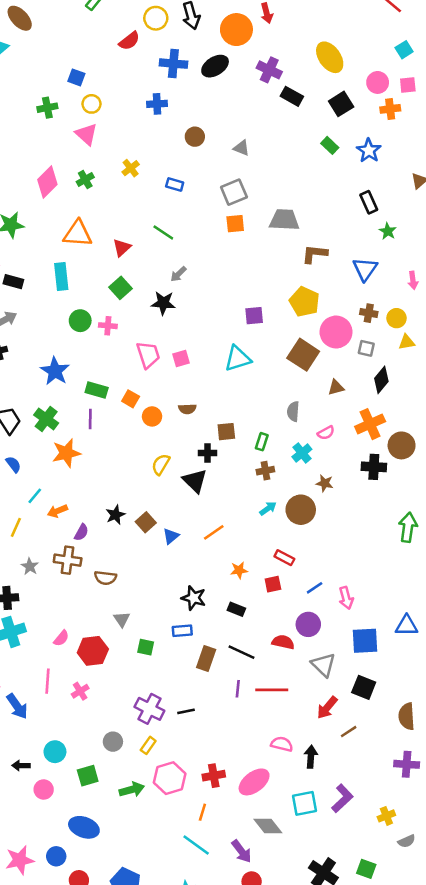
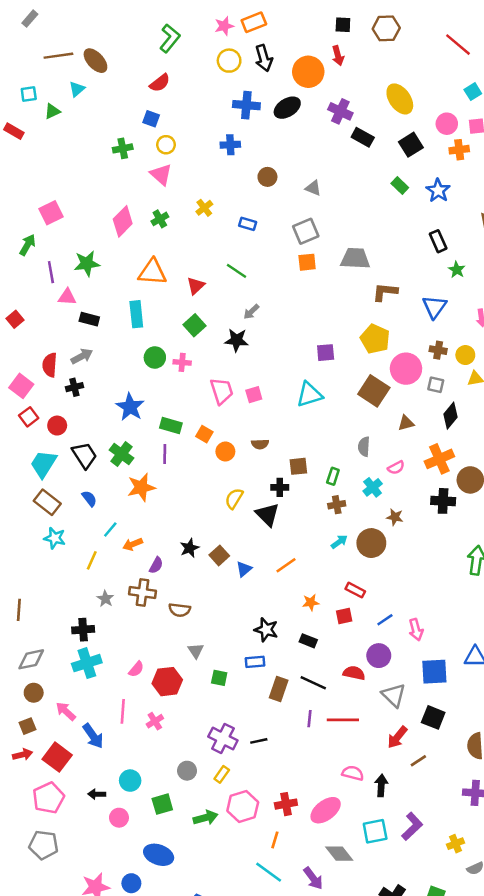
red semicircle: (129, 41) -> (160, 83), moved

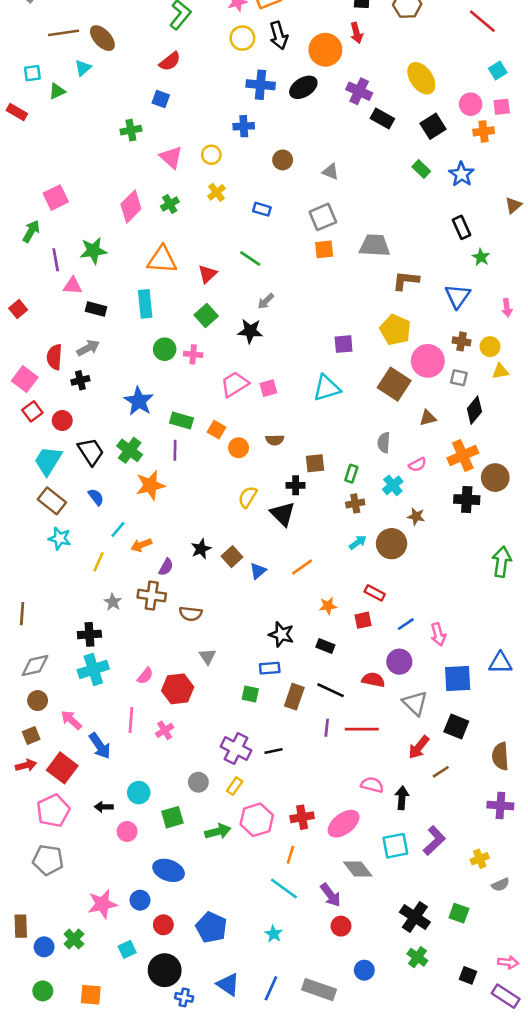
yellow circle: (166, 145) -> (211, 155), moved
pink trapezoid: (222, 391) -> (235, 384), turned -104
green square: (219, 678) -> (250, 694), moved

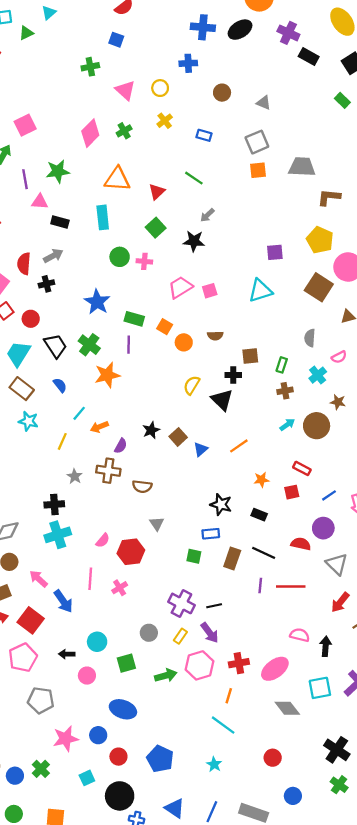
gray pentagon: (48, 860) -> (41, 700), moved
purple arrow: (331, 895) -> (210, 633), moved

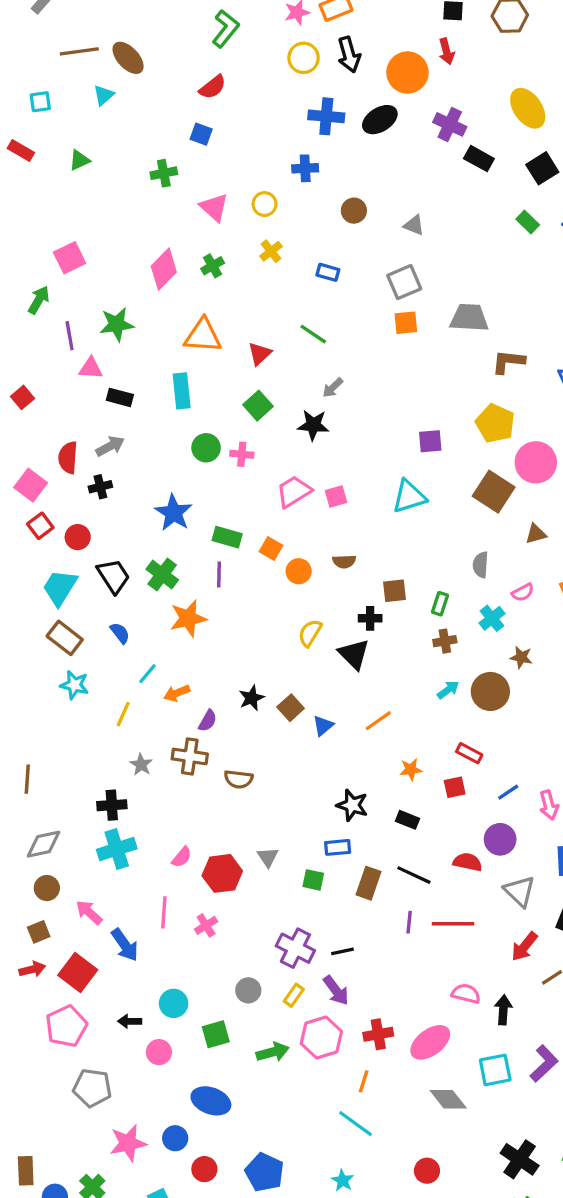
green triangle: (26, 33) -> (79, 160), moved
gray triangle: (157, 524) -> (268, 857), moved

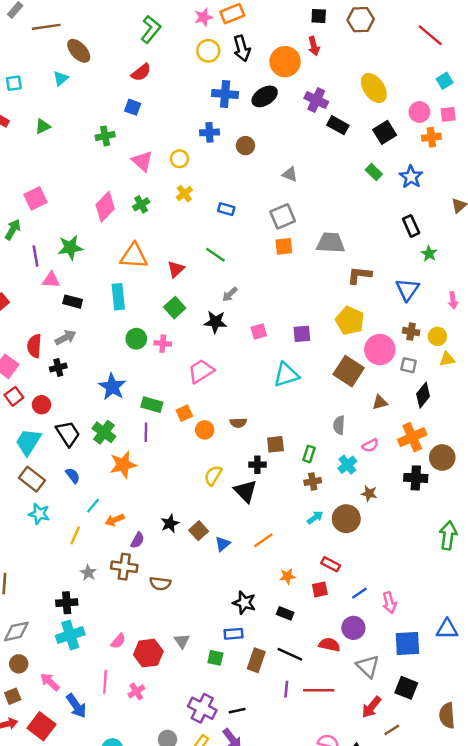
brown line: (79, 51) -> (46, 27), moved
brown circle: (354, 211) -> (245, 146), moved
pink square: (336, 497) -> (259, 332), moved
orange square: (271, 548) -> (184, 413), turned 35

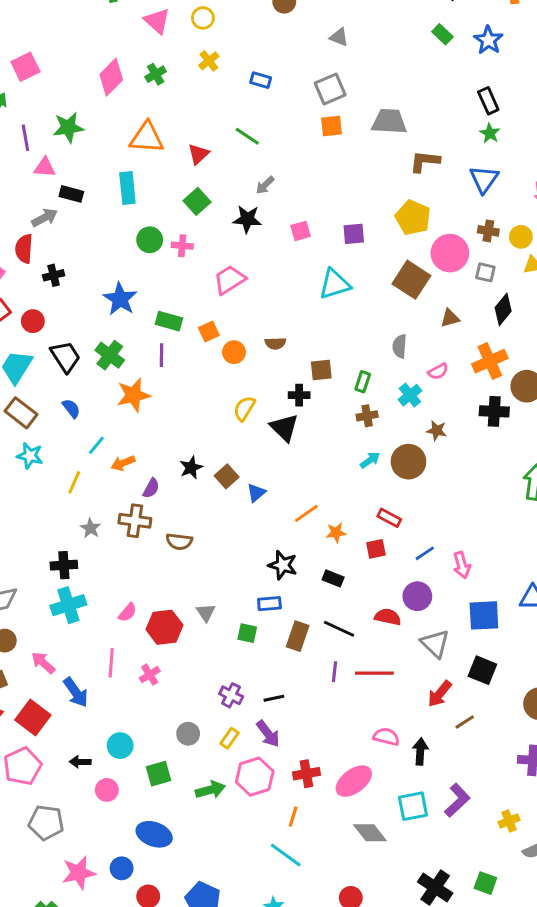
green star: (429, 254) -> (490, 133), moved
gray arrow: (66, 338) -> (45, 218), moved
orange line: (263, 540) -> (306, 513), moved
purple cross: (202, 708) -> (231, 695), size x0.7

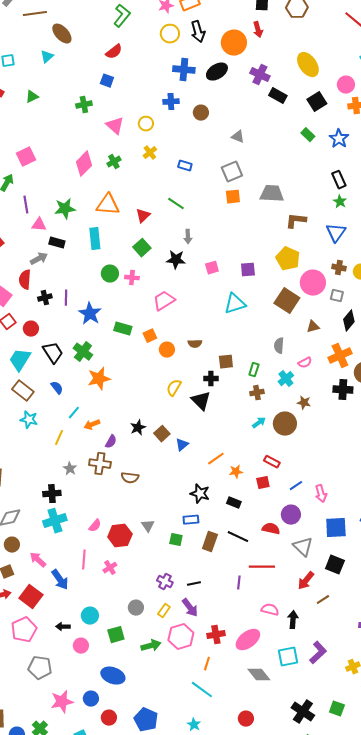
green star: (68, 127) -> (65, 209), moved
gray arrow: (265, 185) -> (188, 237), turned -48
purple line: (162, 355) -> (66, 298), moved
purple line: (335, 672) -> (239, 583), moved

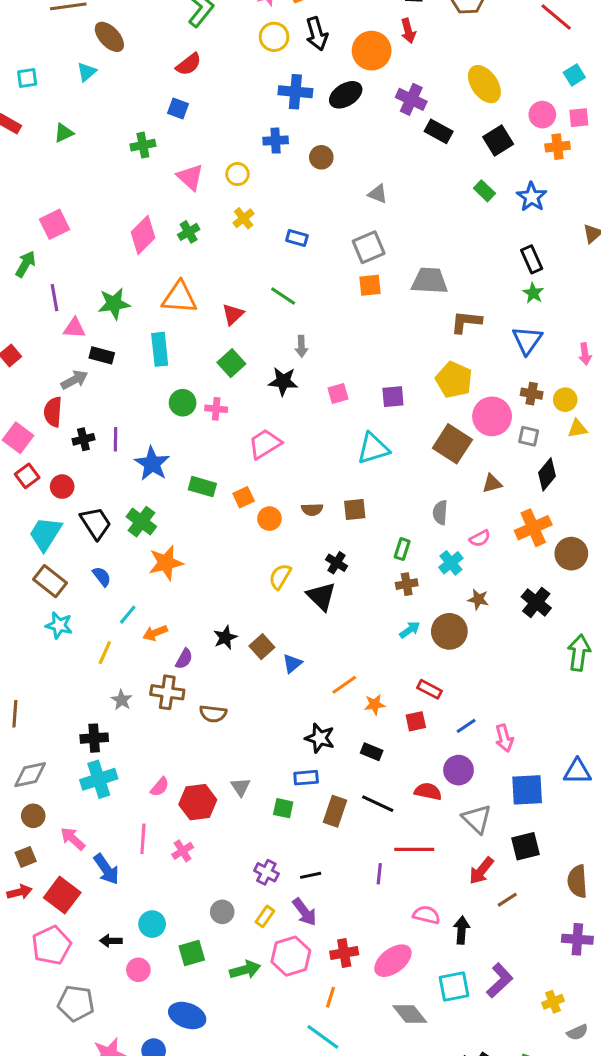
brown square: (226, 362) -> (355, 509), moved
black cross: (211, 379) -> (337, 563), turned 32
black cross: (343, 390) -> (536, 602), moved, turned 36
black square: (335, 565) -> (526, 846), turned -36

